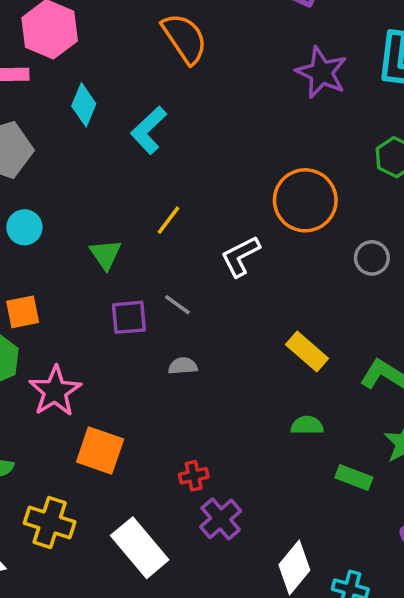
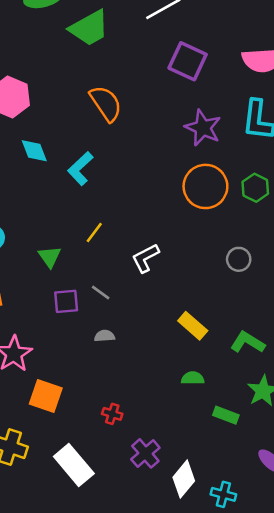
cyan diamond: (84, 105) -> (34, 151), turned -44
orange circle: (305, 200) -> (205, 186), moved
red cross: (194, 476) -> (112, 414), turned 30
purple cross: (221, 519) -> (145, 453), moved

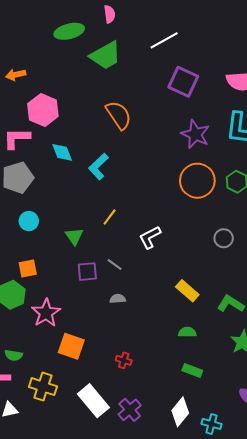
green rectangle: (226, 415) -> (192, 370), moved
purple cross: (145, 453) -> (130, 410), moved

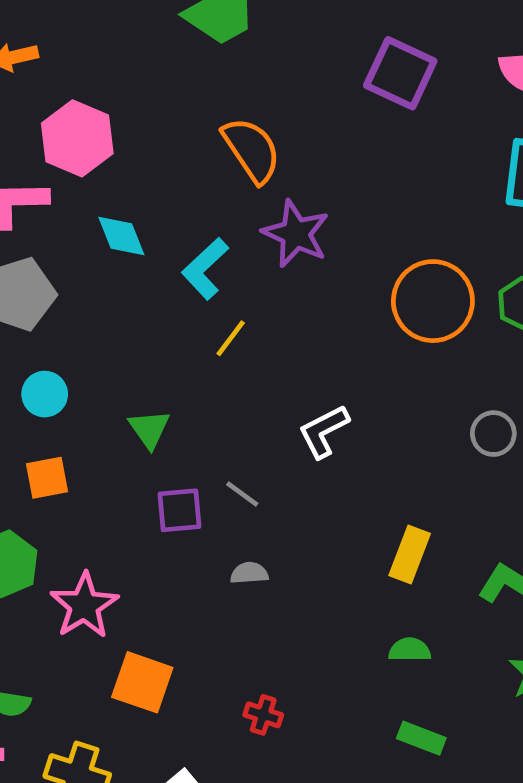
purple star: (195, 134) -> (296, 234), moved
yellow line: (110, 217) -> (231, 338), moved
orange square: (28, 268) -> (47, 478), moved
yellow rectangle: (187, 291) -> (410, 554), turned 70

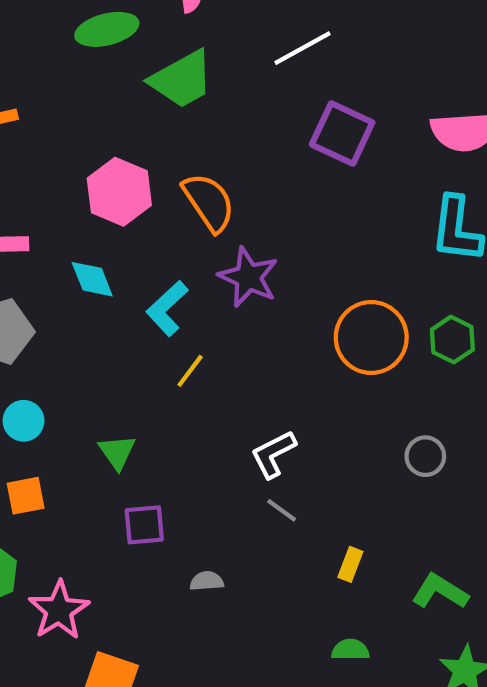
pink hexagon: (77, 138) -> (119, 192), moved
gray line: (242, 494) -> (282, 510), moved
yellow rectangle: (410, 554) -> (350, 564), size x0.7

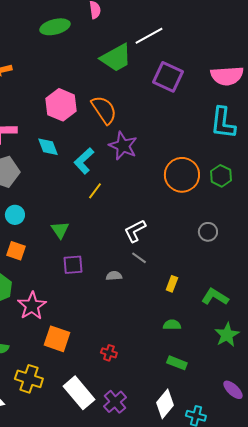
green trapezoid: (182, 79) -> (116, 58), moved
orange square: (26, 496) -> (16, 251), turned 30
gray semicircle: (207, 581) -> (114, 276), moved

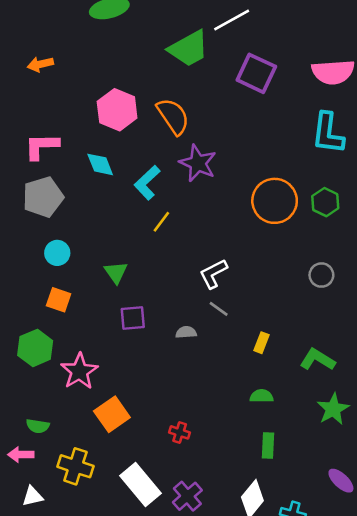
gray circle: (208, 232) -> (321, 275), moved
orange square: (57, 339) -> (112, 414), turned 36
green rectangle: (177, 363) -> (268, 445), turned 72

